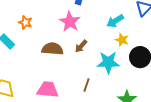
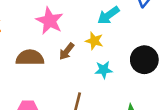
yellow star: (122, 40) -> (94, 41), moved
cyan star: (108, 62) -> (104, 70), size x0.6

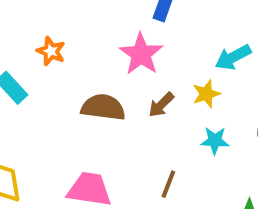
yellow star: (94, 41) -> (206, 94), turned 30

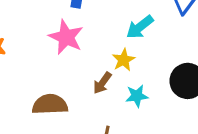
brown arrow: (161, 105) -> (102, 83), moved
brown semicircle: (103, 107) -> (50, 104), moved

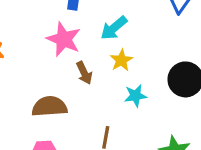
cyan arrow: (140, 27) -> (114, 28), moved
brown arrow: (102, 83) -> (84, 73), moved, turned -60

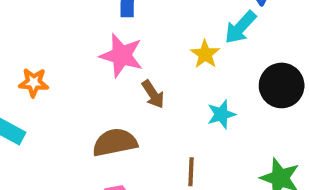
cyan arrow: (114, 28) -> (240, 27), moved
yellow star: (121, 60) -> (205, 54), moved

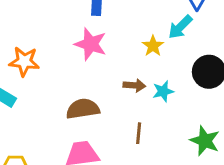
orange star: (34, 83) -> (24, 61), size x1.4
brown arrow: (153, 94) -> (134, 85), moved, turned -55

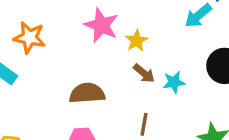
yellow star: (153, 46) -> (136, 41), moved
brown arrow: (134, 85) -> (144, 73), turned 30

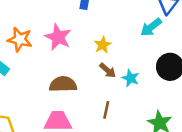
pink star: (101, 25) -> (58, 37), moved
cyan star: (174, 82) -> (130, 78), turned 30

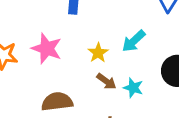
cyan arrow: (151, 27) -> (134, 41), moved

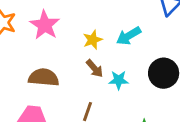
cyan star: (133, 88) -> (119, 80), turned -30

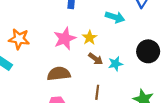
pink star: (45, 25) -> (65, 39), moved, turned 30
cyan arrow: (129, 36) -> (115, 17), moved, turned -120

